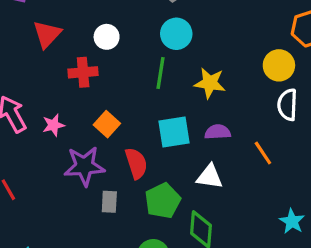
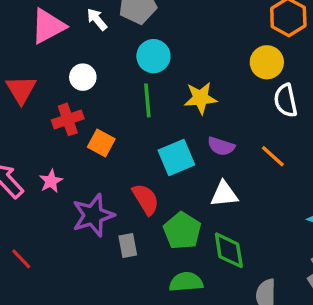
orange square: (107, 124) -> (101, 143), moved
purple semicircle: (218, 132) -> (221, 146), turned -145

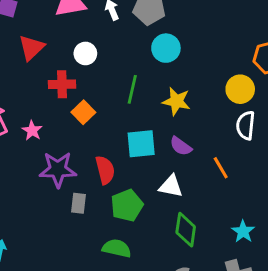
cyan circle: (153, 56) -> (166, 48), moved
pink star: (51, 181) -> (32, 131), turned -30
green diamond: (229, 250) -> (186, 230), moved

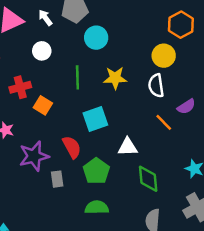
white circle: (85, 53) -> (42, 51), moved
white semicircle: (246, 125) -> (156, 86), moved
purple semicircle: (181, 146) -> (186, 107), moved, turned -54

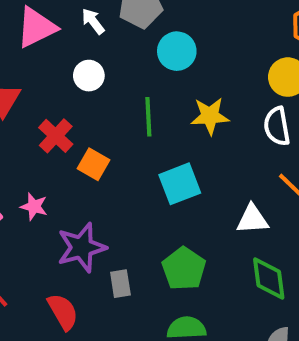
red cross: (20, 87) -> (56, 136), turned -30
red semicircle: (72, 147) -> (63, 312), moved
white triangle: (128, 147) -> (252, 219), moved

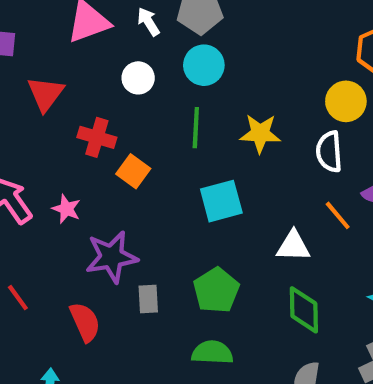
cyan circle: (177, 51) -> (204, 65), moved
red cross: (56, 136) -> (97, 137), turned -32

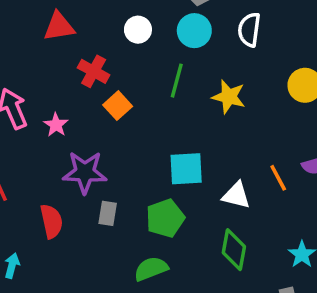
red triangle: (46, 94) -> (59, 26), turned 32
white semicircle: (329, 152) -> (249, 30), moved
cyan square: (221, 201) -> (186, 169), moved
green semicircle: (212, 353) -> (151, 269), turned -36

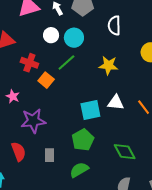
cyan circle: (194, 31) -> (74, 38), moved
green line: (177, 81) -> (66, 63), moved, turned 42
white triangle: (236, 195) -> (116, 103), moved
gray rectangle: (108, 213) -> (50, 155), moved
green diamond: (234, 250) -> (125, 152), turned -30

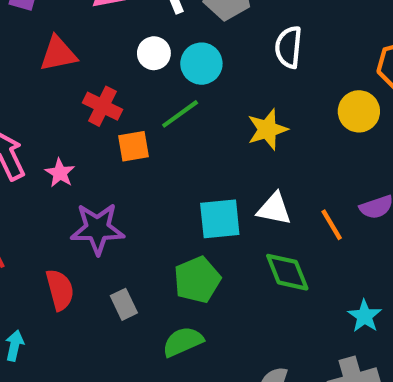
yellow star: (108, 65) -> (267, 129), turned -30
orange square: (46, 80) -> (133, 146), turned 35
green diamond: (125, 152) -> (287, 272), moved
gray rectangle: (50, 155) -> (124, 304), turned -32

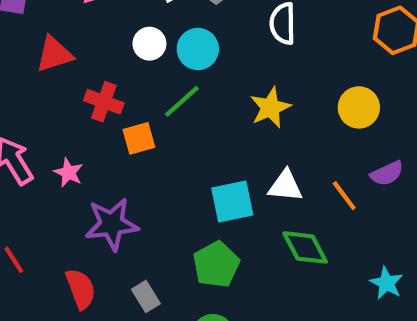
yellow circle: (359, 111) -> (359, 107), moved

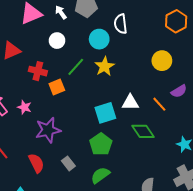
cyan circle: (198, 49) -> (99, 39), moved
yellow star: (270, 108) -> (105, 66), moved

